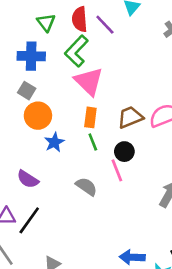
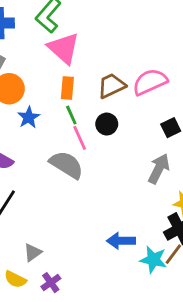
pink line: (117, 170) -> (80, 138), moved
gray semicircle: (86, 187) -> (66, 165), size x1.4

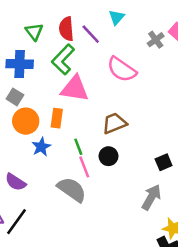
pink triangle: (64, 48) -> (75, 89), turned -36
pink semicircle: (150, 82) -> (122, 69), moved, turned -124
orange rectangle: (67, 88) -> (57, 118), moved

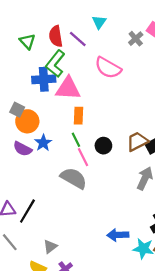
blue cross: (20, 64) -> (44, 79), moved
gray square: (15, 97) -> (17, 110), moved
orange rectangle: (57, 118) -> (79, 116), moved
brown trapezoid: (114, 123) -> (137, 141), moved
purple semicircle: (15, 182) -> (23, 149), moved

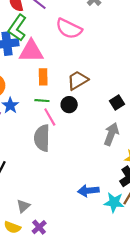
green line: (76, 140) -> (42, 101), turned -56
brown trapezoid: (137, 141) -> (78, 80), moved
gray semicircle: (74, 178) -> (42, 138), turned -115

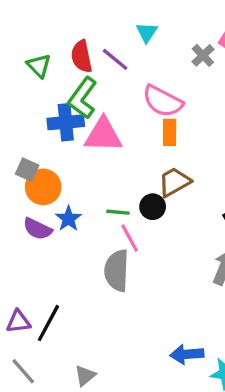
orange rectangle: (43, 77) -> (170, 132), moved
black circle: (69, 105) -> (153, 207), moved

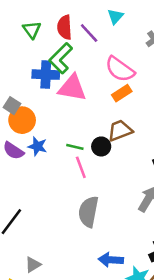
orange rectangle: (170, 132) -> (122, 93), turned 48
blue star: (69, 219) -> (37, 146), turned -30
gray semicircle: (117, 271) -> (88, 212), moved

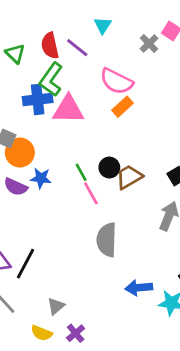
brown trapezoid: (120, 130) -> (129, 177), moved
green line: (75, 147) -> (81, 172), turned 56

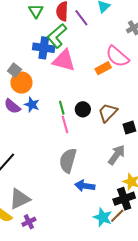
pink semicircle: (116, 81) -> (117, 56), moved
brown trapezoid: (129, 177) -> (108, 113), moved, turned -30
blue arrow: (139, 288) -> (85, 186), moved
gray triangle: (56, 306) -> (20, 199), size x1.6

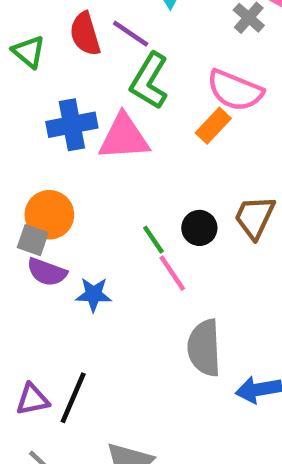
green L-shape: (57, 36) -> (149, 81), moved
gray square: (14, 70) -> (33, 240), moved
blue star: (32, 105) -> (94, 294), moved

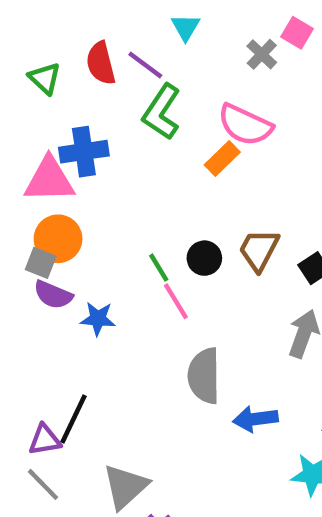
pink triangle: (124, 137) -> (49, 180), moved
purple triangle: (32, 399) -> (45, 440), moved

